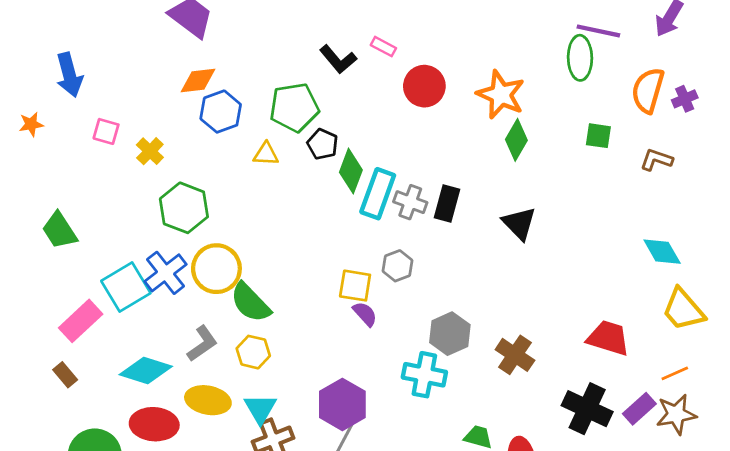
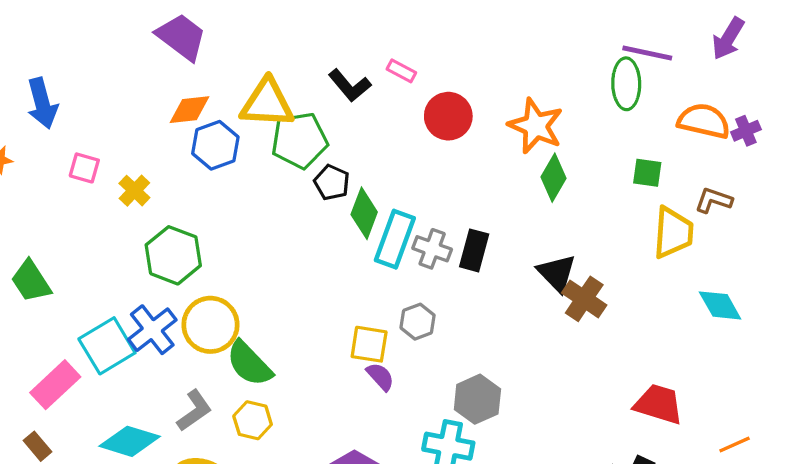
orange semicircle: (648, 90) -> (704, 121), turned 87
yellow triangle: (266, 154) -> (267, 103), moved, size x1.8
yellow trapezoid: (683, 310) -> (673, 233), moved, turned -135
brown cross: (515, 355) -> (584, 299), moved

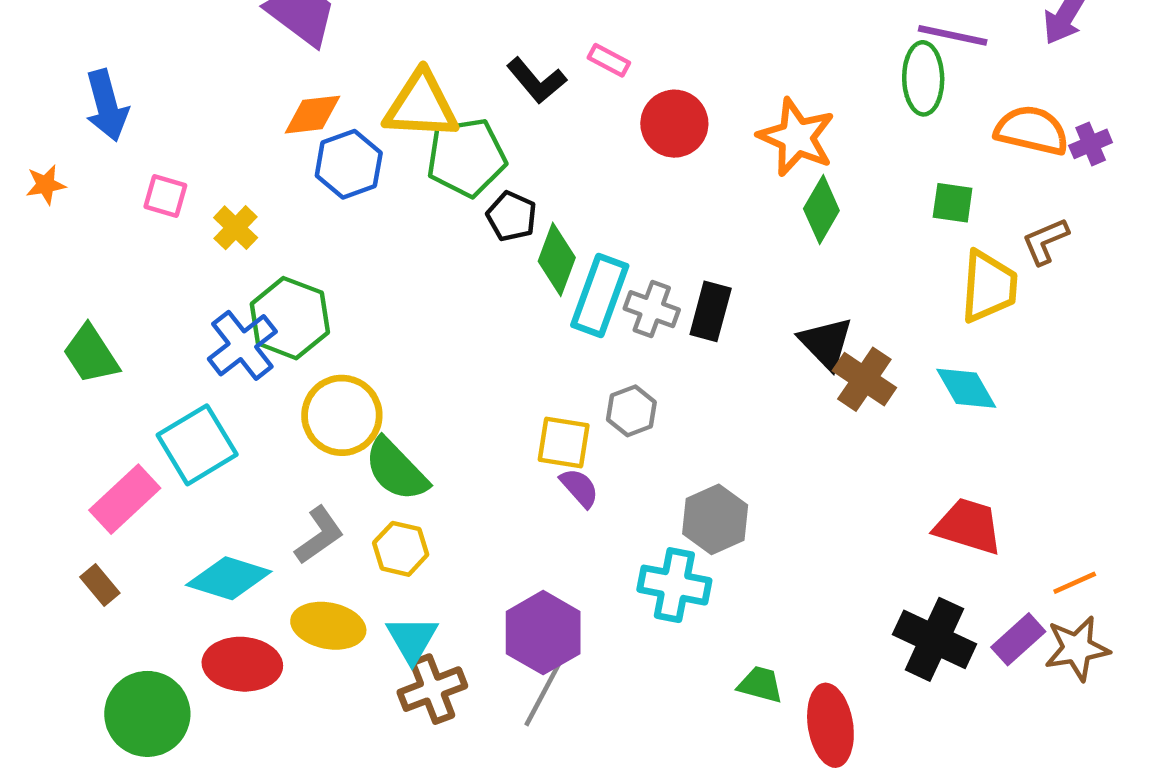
brown L-shape: (714, 200) -> (1045, 241), turned -42
cyan diamond: (720, 305) -> (966, 388), moved
blue cross: (152, 330) -> (242, 345), moved

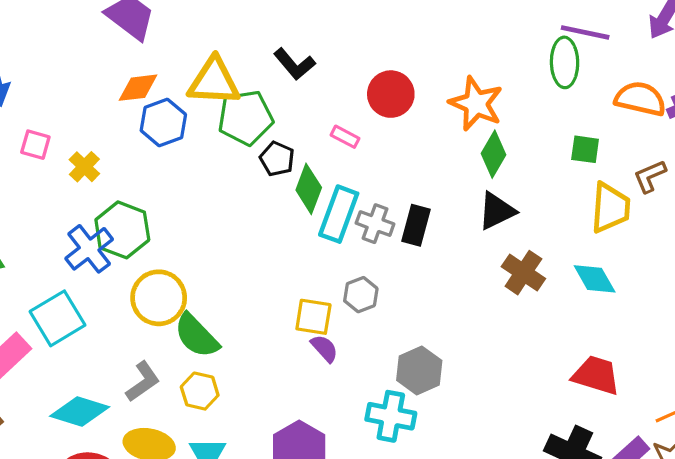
pink rectangle: (609, 60) -> (345, 137), moved
black triangle: (826, 343) -> (497, 211), moved, turned 48

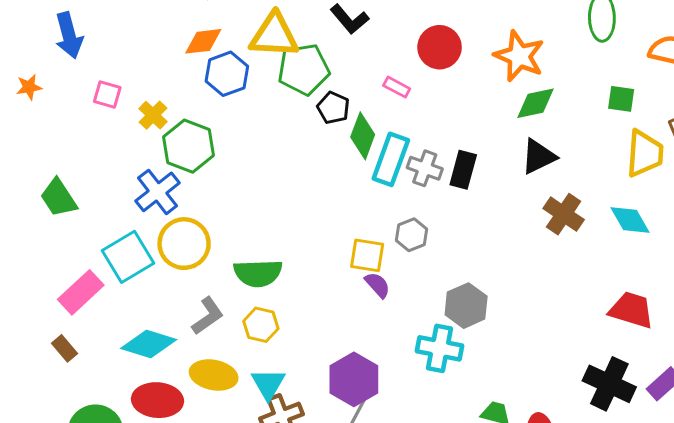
green diamond: (493, 154) -> (535, 103), turned 48
green hexagon: (122, 230) -> (189, 146), moved
yellow circle: (159, 298) -> (184, 244), moved
green semicircle: (197, 336) -> (258, 273), turned -48

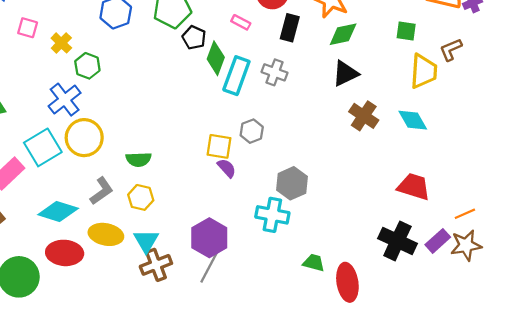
green hexagon: (189, 146) -> (87, 66), size x0.7
gray cross: (425, 168) -> (275, 72), moved
black rectangle: (463, 170) -> (290, 28), moved
green semicircle: (258, 273) -> (139, 159), size x0.7

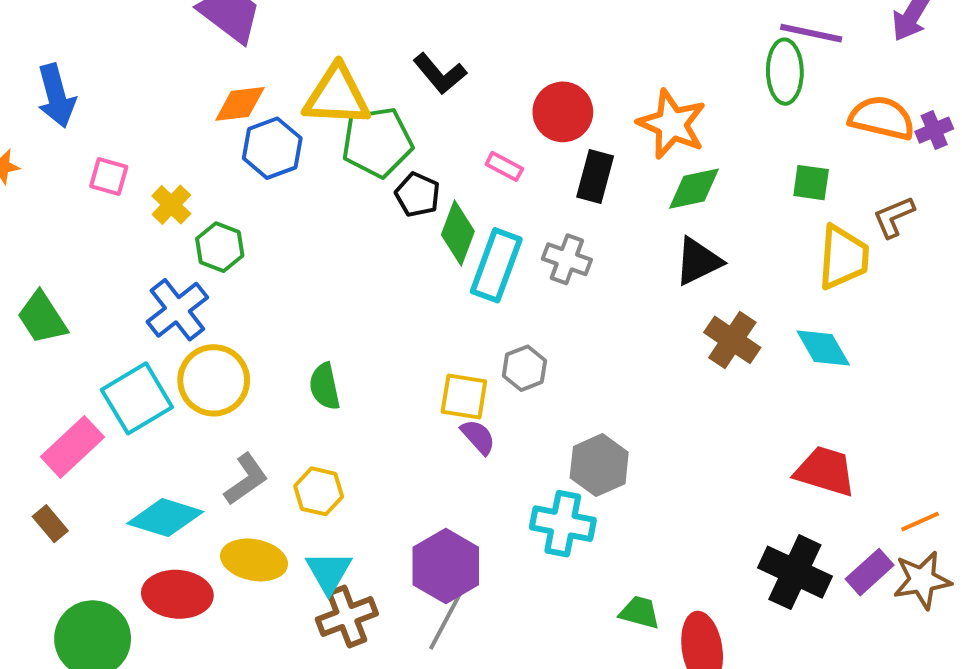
green semicircle: (139, 159) -> (325, 386), moved, turned 80

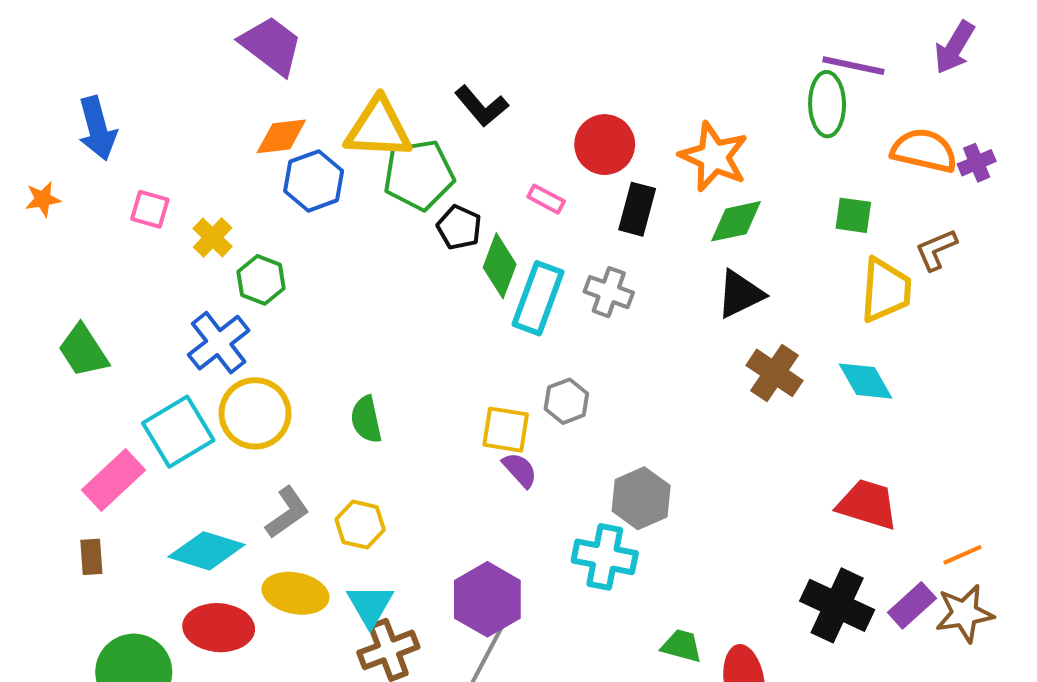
brown rectangle: (50, 524) -> (91, 557), turned 36

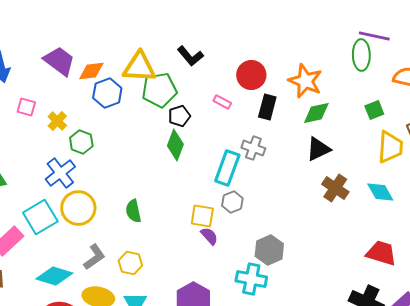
purple trapezoid: (271, 45) -> (59, 61), moved
green square: (853, 215) -> (374, 110), turned -30
black pentagon: (459, 227) -> (179, 116), turned 30
green diamond: (500, 266) -> (175, 145), moved
cyan rectangle: (538, 298) -> (227, 168), moved

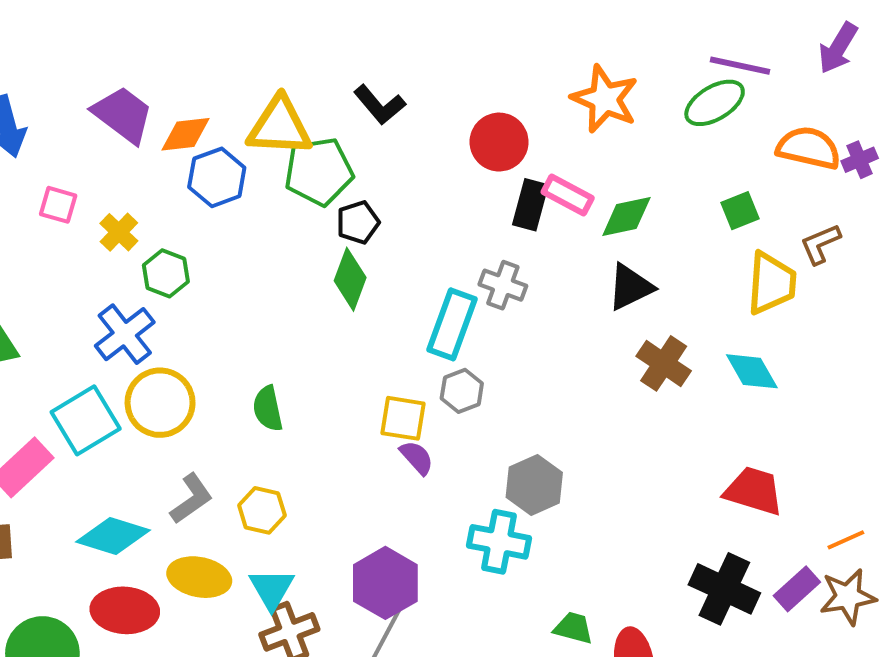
green ellipse: (361, 55) -> (715, 103), turned 60
orange star: (305, 81) -> (605, 99), moved
pink rectangle: (222, 102) -> (568, 195), moved, size x1.4

